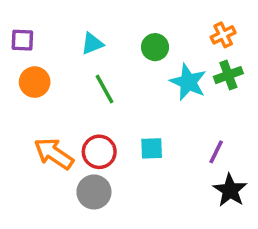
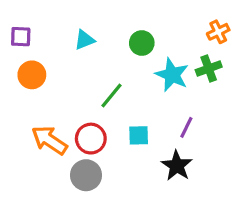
orange cross: (223, 35) -> (218, 32), moved
green line: (104, 89) -> (112, 96), moved, turned 68
purple line: (216, 152) -> (186, 127), moved
black star: (230, 190) -> (177, 166), moved

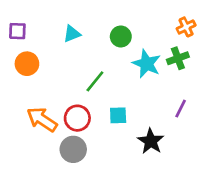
purple line: (186, 127) -> (181, 109), moved

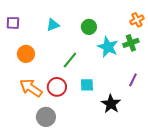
orange circle: (27, 64) -> (26, 54), moved
gray circle: (73, 149) -> (46, 117), moved

